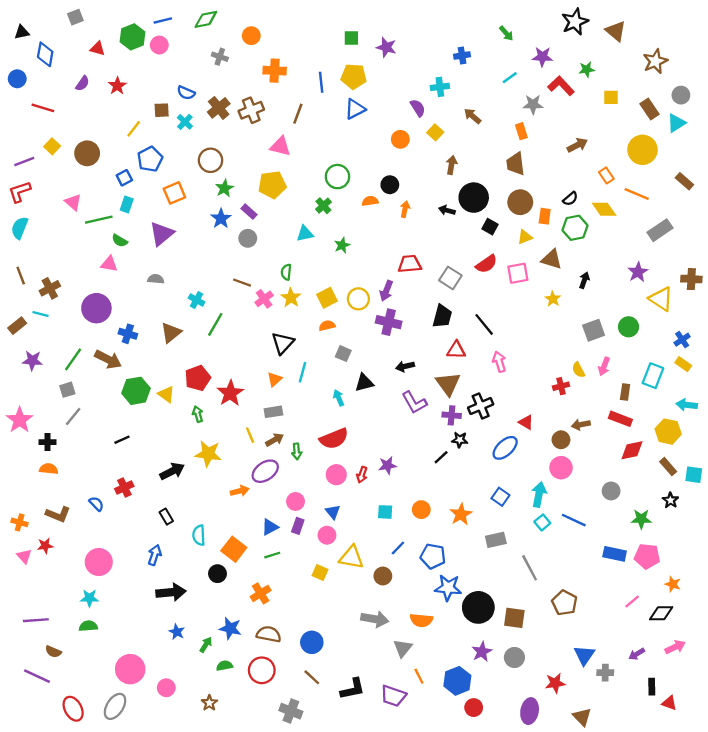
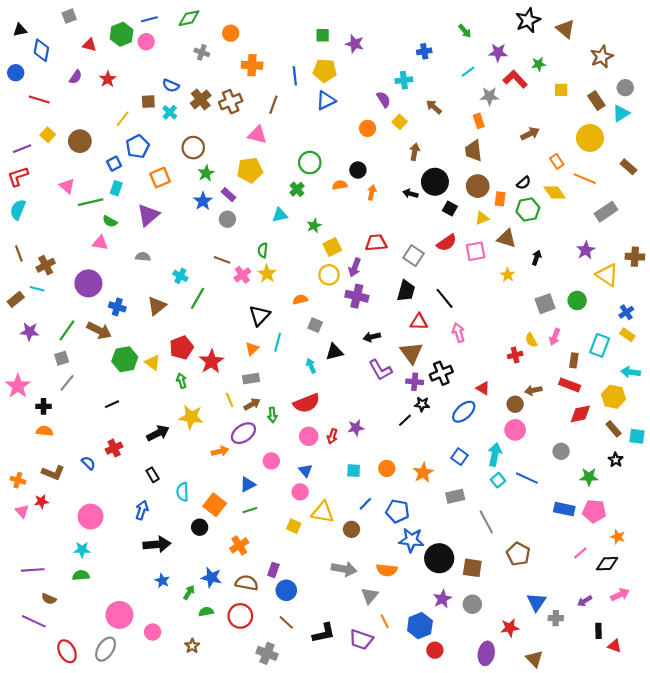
yellow square: (327, 298) -> (332, 247), moved
purple rectangle: (298, 526) -> (273, 570), moved

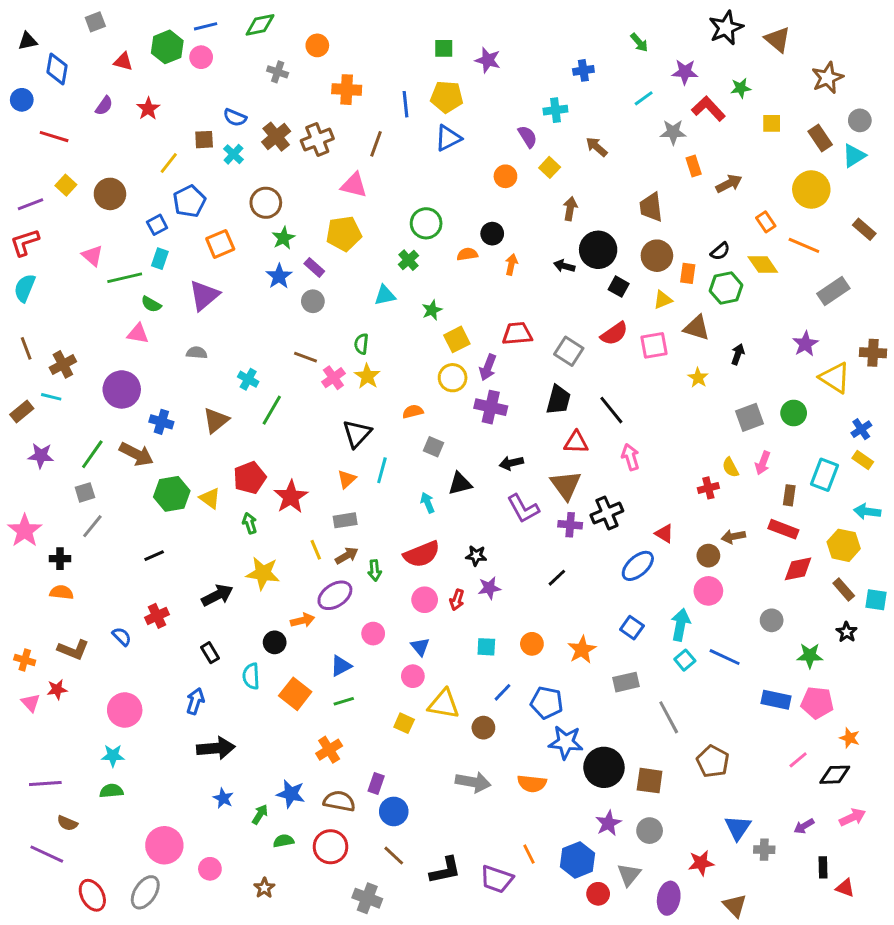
orange rectangle: (479, 121) -> (694, 166), moved
black star: (422, 404) -> (476, 556), moved
black circle: (200, 527) -> (275, 642), moved
gray triangle: (370, 596) -> (629, 875), moved

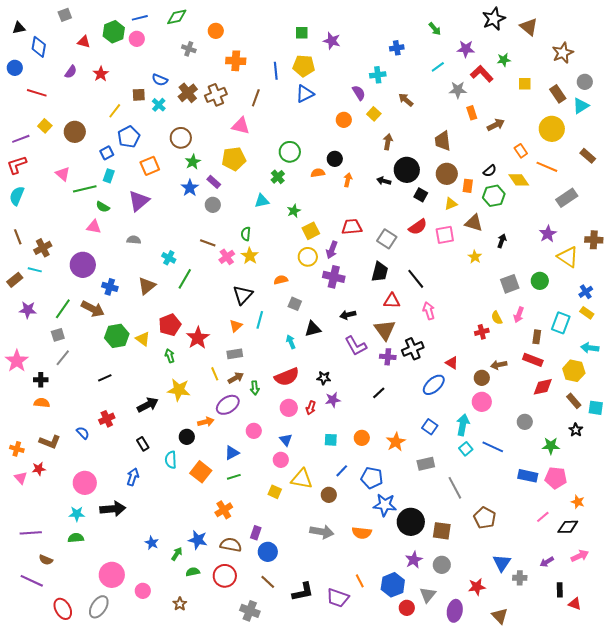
black arrow: (216, 748) -> (113, 509), moved

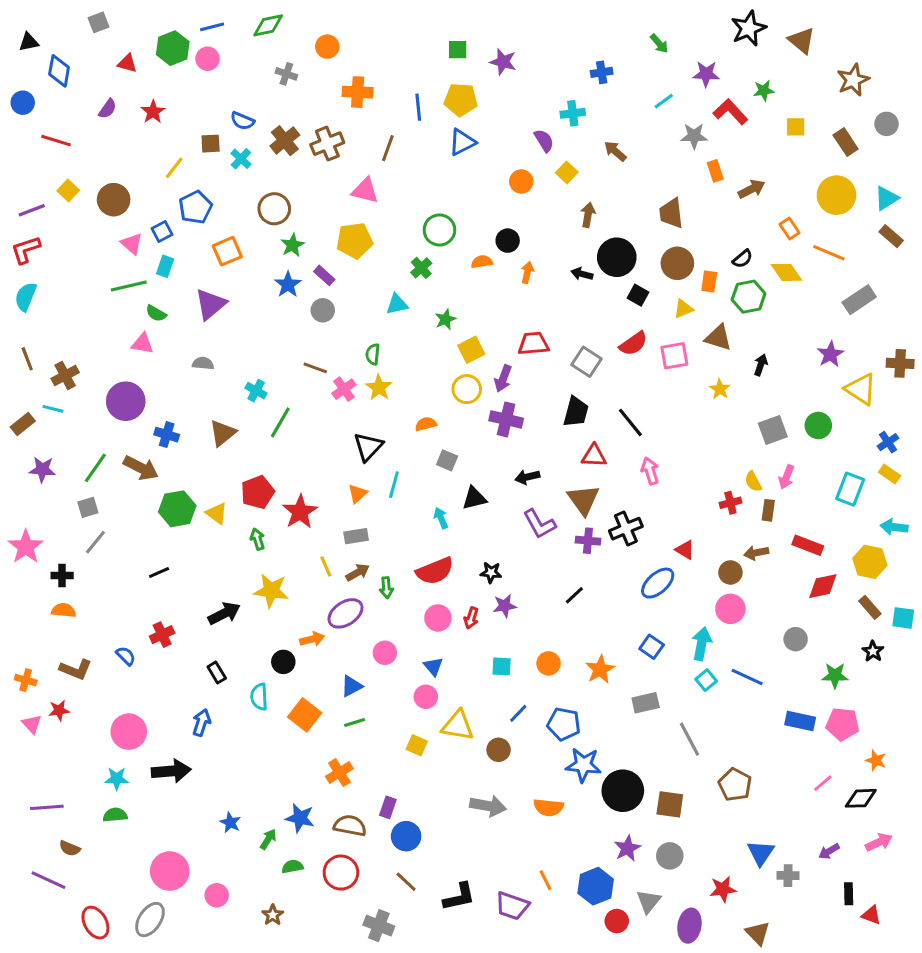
cyan triangle: (581, 106) -> (887, 198), moved
pink triangle: (63, 174) -> (132, 244), moved
brown rectangle: (537, 337) -> (768, 510), moved

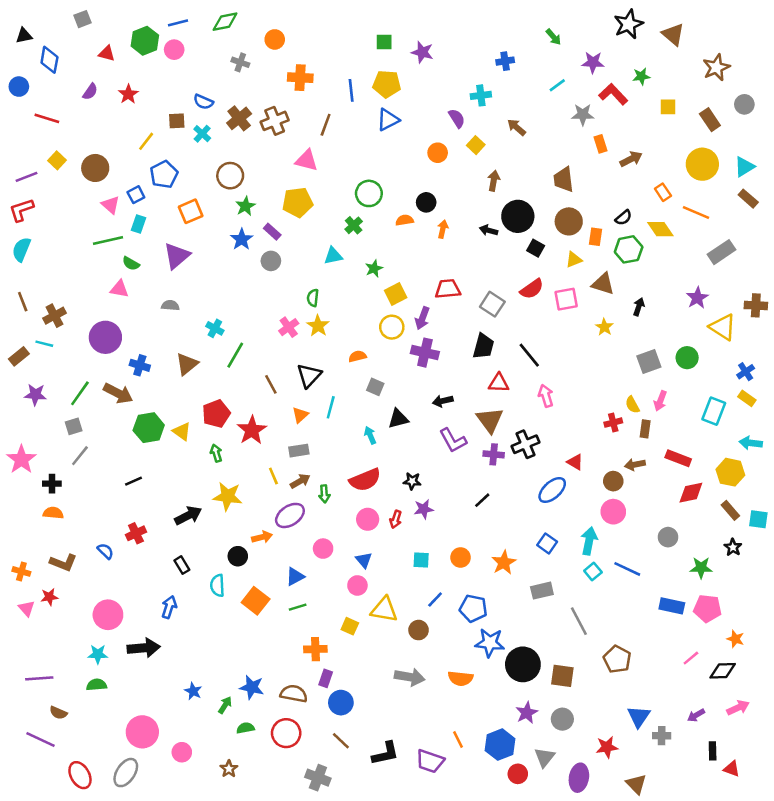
brown line: (315, 368) -> (271, 384), moved, turned 42
orange cross: (339, 773) -> (315, 649), moved, turned 30

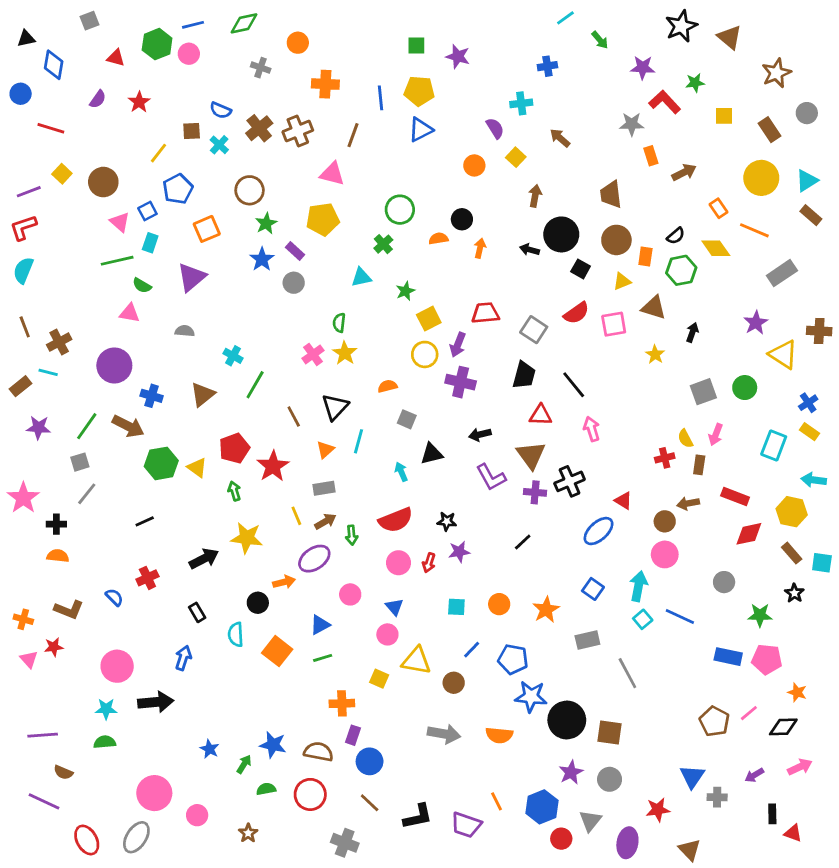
cyan line: (557, 85) -> (565, 18), moved
brown pentagon: (617, 659) -> (714, 721), moved

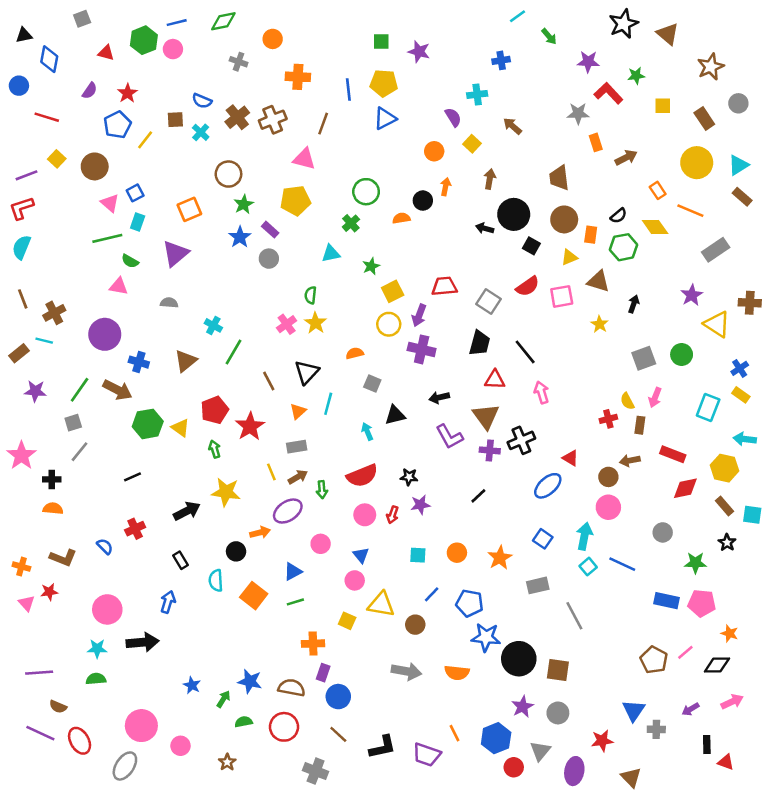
blue pentagon: (178, 189) -> (117, 125), moved
orange arrow: (480, 248) -> (446, 187), moved
red ellipse: (87, 840) -> (80, 741), moved

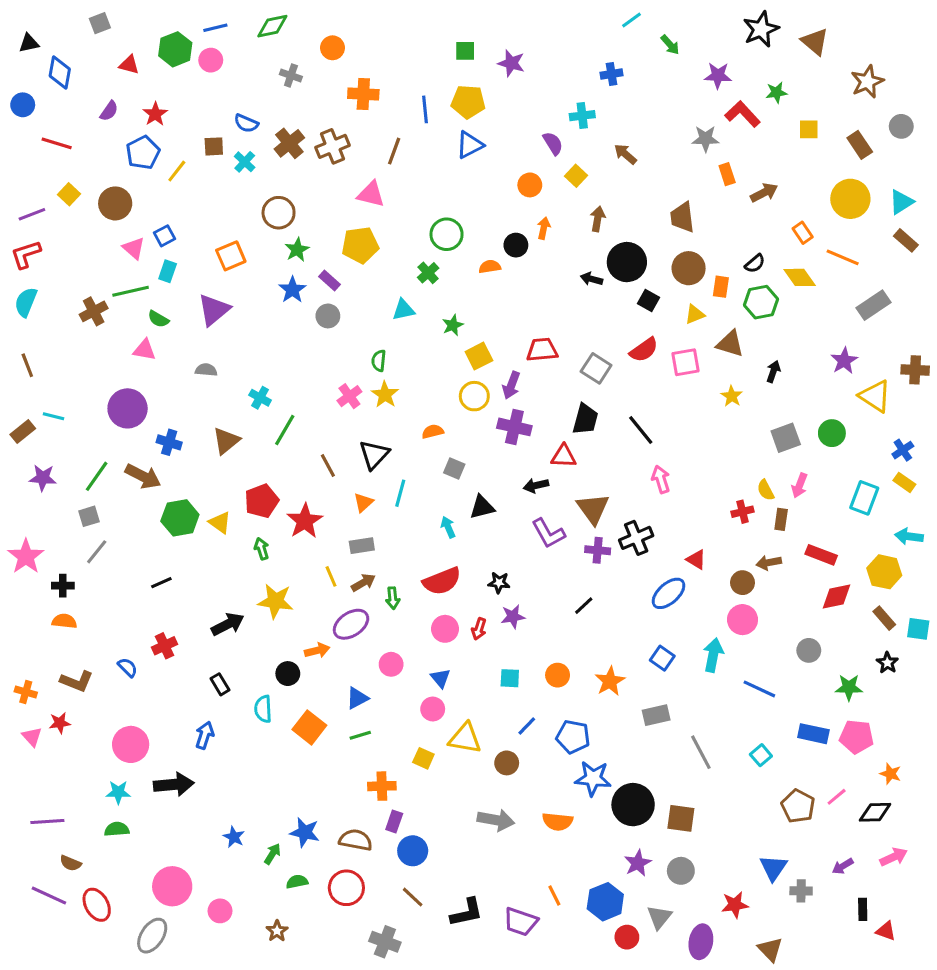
brown cross: (54, 313) -> (94, 311), moved
red triangle: (495, 380) -> (564, 456), moved
cyan square: (588, 567) -> (761, 755), moved

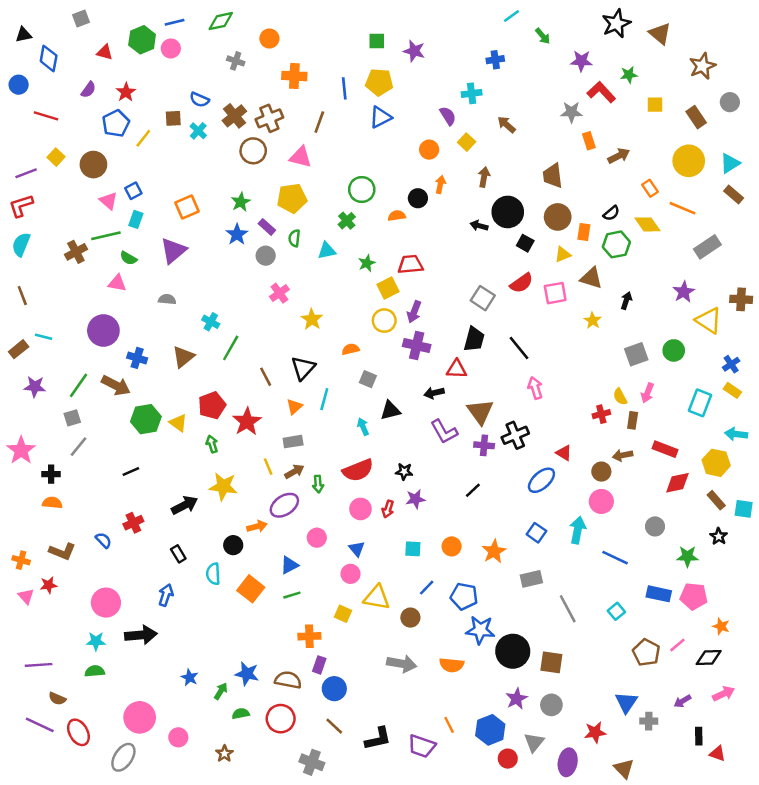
brown circle: (279, 213) -> (253, 151), moved
red trapezoid: (542, 350) -> (410, 264), moved
green semicircle: (379, 361) -> (294, 238), moved
pink cross: (349, 396) -> (279, 293), moved

